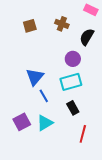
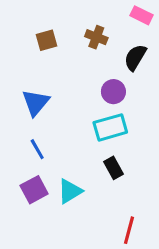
blue triangle: (35, 77) -> (36, 103), moved
blue line: (44, 96) -> (37, 149), moved
red line: (83, 134) -> (129, 230), moved

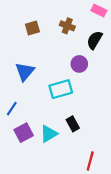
cyan rectangle: (110, 127) -> (61, 89), moved
blue line: (37, 149) -> (12, 109), moved, turned 64
black rectangle: (113, 168) -> (73, 124), moved

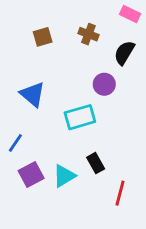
blue triangle: (25, 72) -> (33, 94), turned -30
red line: (90, 161) -> (120, 193), moved

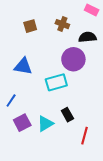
black semicircle: (124, 53) -> (88, 37), turned 54
purple circle: (104, 84) -> (73, 59), size x1.5
blue triangle: (33, 94) -> (23, 66), turned -30

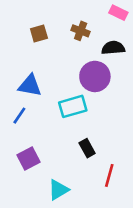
blue line: (11, 100) -> (19, 116), moved
cyan triangle: (45, 124) -> (58, 190), moved

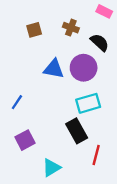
black semicircle: (113, 48) -> (100, 42), turned 48
blue triangle: (30, 86) -> (54, 69), moved
cyan rectangle: (73, 106) -> (88, 103), moved
black rectangle: (87, 148) -> (77, 131), size x1.5

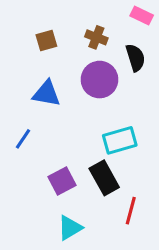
black semicircle: (100, 42) -> (135, 58), turned 30
purple circle: (84, 68) -> (99, 80), moved
blue triangle: (54, 69) -> (46, 94), moved
purple square: (25, 140) -> (62, 181), moved

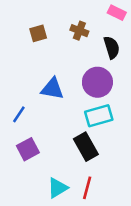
purple circle: (99, 80) -> (97, 82), moved
blue triangle: (46, 94) -> (52, 89), moved
purple square: (62, 181) -> (28, 149), moved
red line: (131, 211) -> (87, 188), moved

